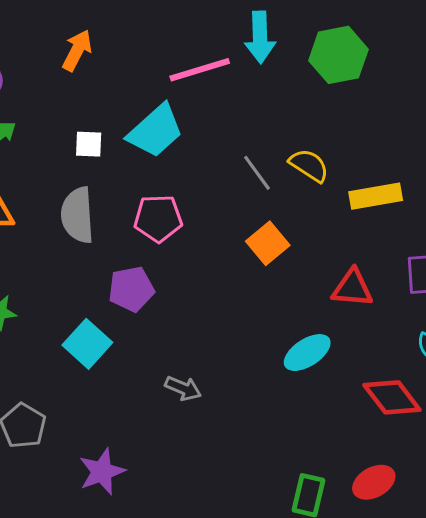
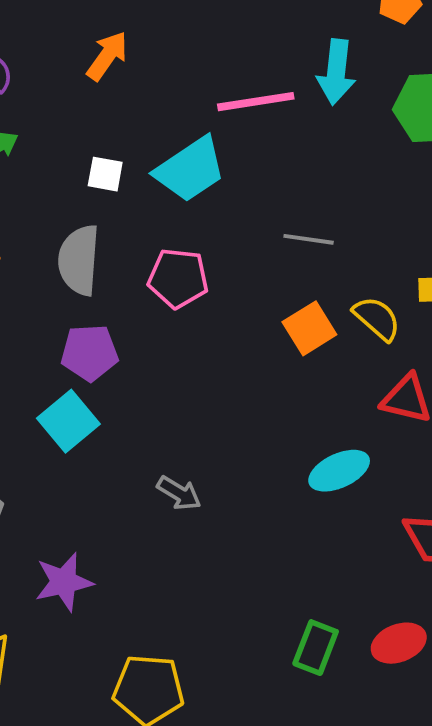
yellow semicircle: (309, 165) -> (377, 318), moved
gray line: (257, 173) -> (309, 239), turned -54
purple pentagon: (131, 289) -> (89, 353), moved

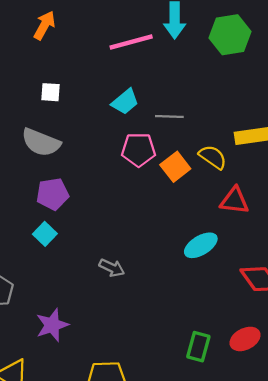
cyan trapezoid: (190, 169) -> (125, 102), moved, size x0.7
gray semicircle: (79, 260) -> (41, 142), turned -66
pink pentagon: (178, 278) -> (139, 150), moved
cyan square: (68, 421) -> (45, 234), size x0.7

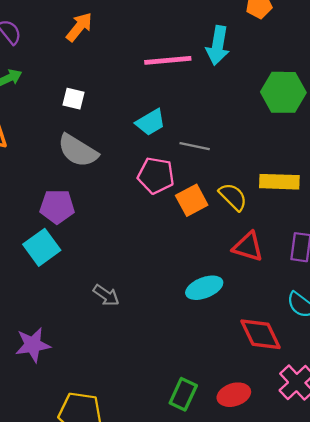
green hexagon: (230, 35) -> (283, 92), moved
gray semicircle: (41, 142) -> (78, 151), moved
cyan square: (45, 234) -> (42, 247), size x1.4

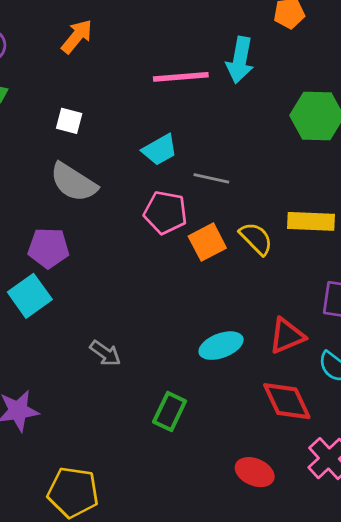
red triangle: (248, 247) -> (287, 336), moved, turned -40
green rectangle: (183, 394) -> (170, 412), moved
red ellipse: (234, 395) -> (255, 472), turned 40

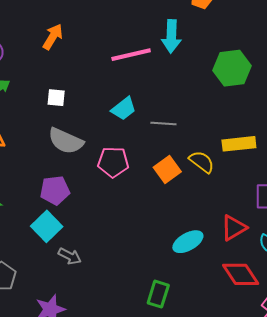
pink pentagon: (165, 213) -> (113, 162), moved
gray arrow: (105, 353) -> (70, 256), moved

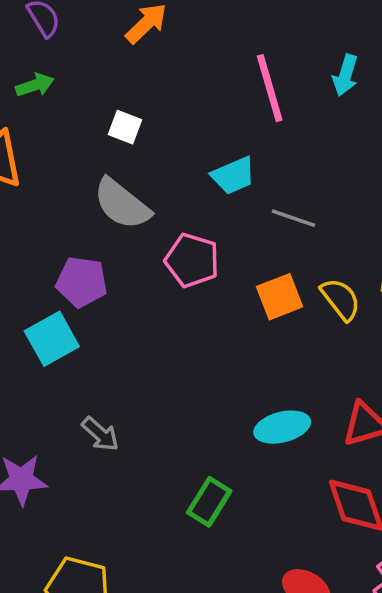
cyan arrow: (171, 36) -> (345, 75), size x0.7
pink line: (131, 55) -> (270, 88), turned 72
gray arrow: (70, 256) -> (100, 434), moved

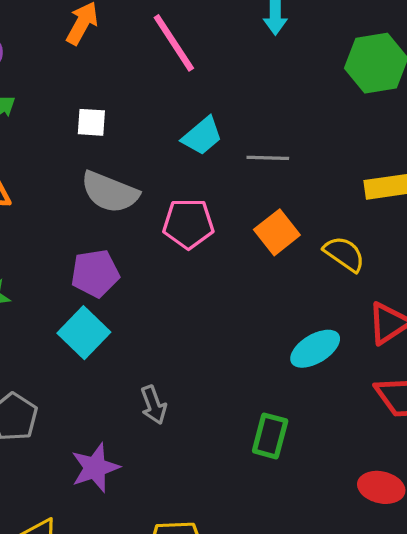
pink line: (270, 88) -> (174, 43), moved
yellow semicircle: (341, 299) -> (344, 254), moved
gray arrow: (100, 434) -> (154, 405), turned 45

